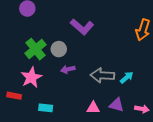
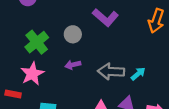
purple L-shape: (82, 27) -> (105, 17), moved
gray circle: (59, 49) -> (73, 34), moved

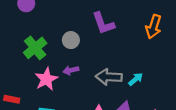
purple L-shape: (105, 17) -> (103, 23), turned 30
pink star: (32, 74) -> (46, 79), moved

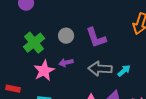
purple L-shape: (103, 23) -> (96, 38), moved

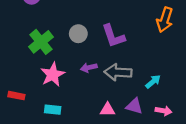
purple arrow: (66, 63) -> (89, 68), moved
cyan arrow: (124, 71) -> (153, 82), moved

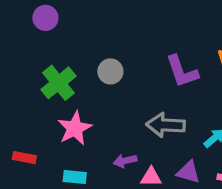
purple L-shape: (113, 36) -> (182, 71), moved
purple arrow: (89, 68) -> (125, 161), moved

